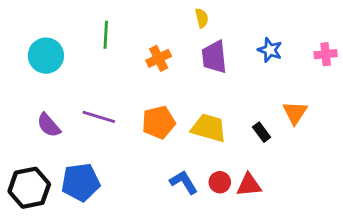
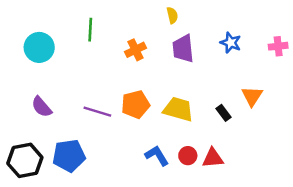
purple line: (99, 117) -> (97, 112), moved

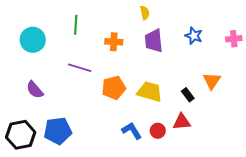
orange cross: (135, 50) -> (114, 42), turned 30
purple line: (97, 112) -> (80, 68), moved
red triangle: (213, 158) -> (182, 122), moved

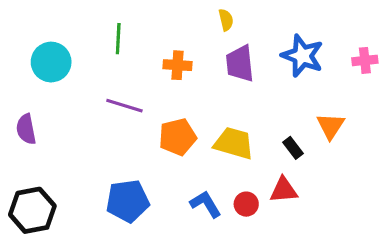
blue star: (194, 36) -> (302, 56), size x1.5
purple semicircle: (35, 90) -> (26, 129), moved, turned 30
blue pentagon: (58, 131) -> (128, 201), moved

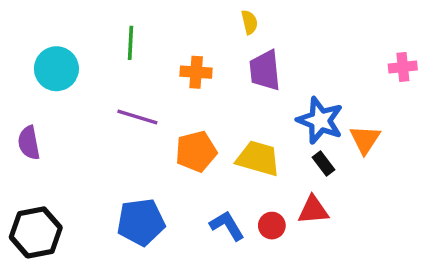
blue star: (302, 56) -> (320, 120), moved

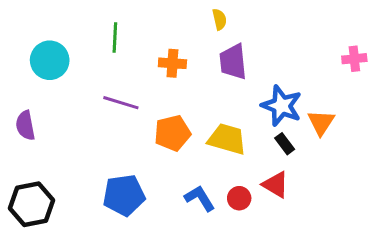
red triangle: (313, 210) -> (276, 185), turned 36

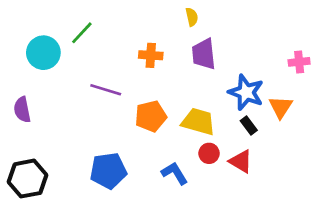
green line: (115, 38) -> (82, 33), moved, turned 40
pink cross: (354, 59) -> (299, 62), moved
red circle: (239, 198) -> (209, 153), moved

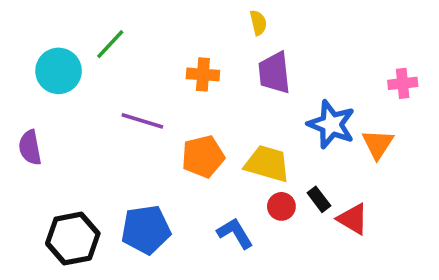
black rectangle: (249, 126) -> (319, 199), moved
red triangle: (241, 161) -> (353, 219), moved
black hexagon: (28, 179) -> (73, 239), moved

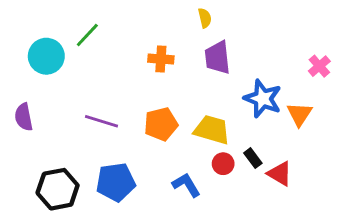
pink cross: (403, 83) -> (319, 66), turned -35
purple line: (142, 121) -> (101, 121), moved

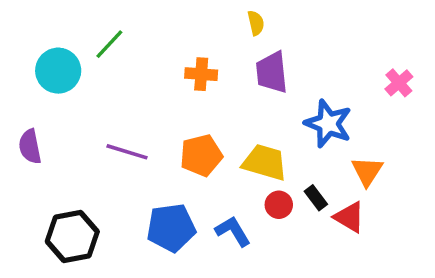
orange triangle: (300, 114) -> (367, 171), moved
blue pentagon: (116, 182) -> (171, 228), moved

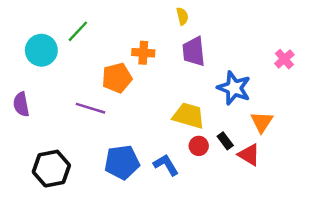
orange pentagon: (201, 155) -> (117, 78), moved

